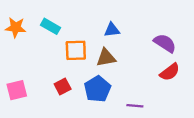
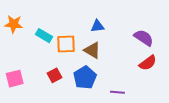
cyan rectangle: (51, 26) -> (44, 36), moved
brown triangle: (106, 58) -> (92, 50), turned 42

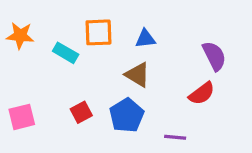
purple semicircle: (144, 38) -> (214, 56), turned 30
orange square: (66, 44) -> (98, 32), moved
red semicircle: (148, 63) -> (202, 93), moved

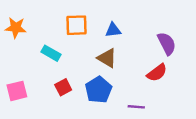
cyan rectangle: (66, 53) -> (51, 53), moved

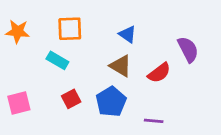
orange square: (77, 25) -> (70, 29), moved
blue triangle: (113, 30) -> (128, 34), turned 42
red semicircle: (157, 73) -> (159, 73), moved

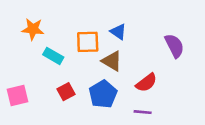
orange square: (70, 29) -> (88, 42), moved
orange star: (18, 32) -> (33, 29), moved
red semicircle: (159, 73) -> (146, 83), moved

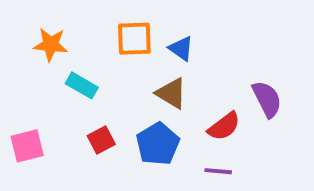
orange square: (88, 42) -> (134, 39), moved
purple semicircle: (174, 46) -> (267, 99), moved

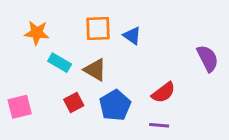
brown triangle: (171, 93) -> (95, 70), moved
purple semicircle: (267, 99) -> (208, 58), moved

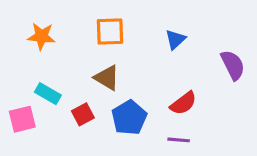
blue triangle: (132, 36) -> (175, 39), moved, turned 42
cyan rectangle: (60, 63) -> (48, 94), moved

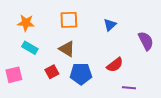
cyan rectangle: (48, 94) -> (30, 48), moved
blue pentagon: (129, 118) -> (81, 74), turned 30
purple line: (179, 140) -> (129, 88), moved

